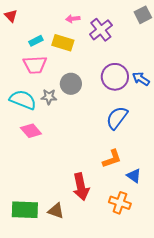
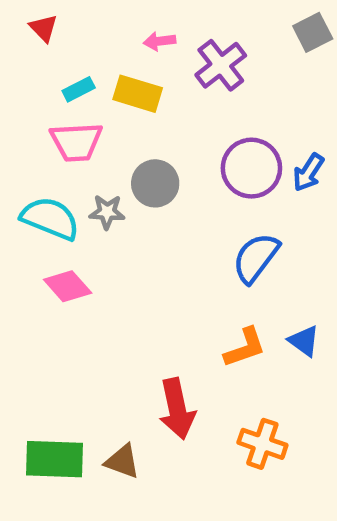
red triangle: (11, 16) -> (44, 28), moved
blue arrow: (141, 79) -> (308, 172), turned -90
blue triangle: (134, 176) -> (304, 341), moved

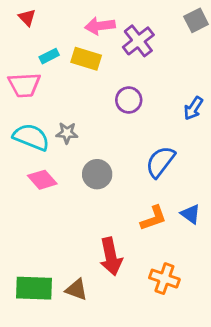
pink arrow: (160, 41) -> (100, 26), size x1.5
pink trapezoid: (76, 142) -> (24, 85), moved
purple circle: (251, 168) -> (129, 100), moved, size x0.7
gray circle: (155, 183) -> (97, 174), moved

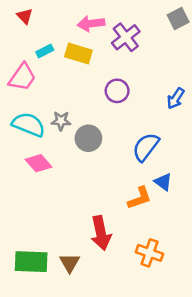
pink trapezoid: (24, 85) -> (22, 77), turned -52
gray circle: (97, 174) -> (88, 138), moved
blue triangle: (191, 214) -> (163, 182), moved
brown triangle: (77, 290) -> (70, 263), turned 40

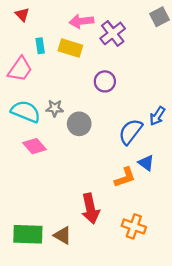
cyan rectangle: (45, 51) -> (40, 46), turned -72
blue arrow: (176, 98) -> (157, 116), moved
brown triangle: (70, 263) -> (62, 235), turned -30

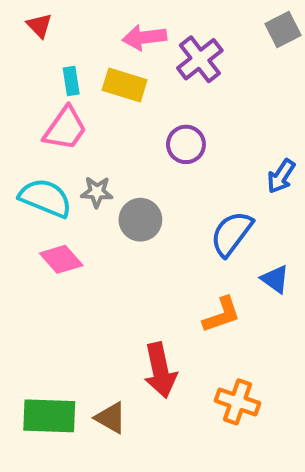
pink trapezoid: (20, 69) -> (65, 129), moved
blue arrow: (157, 116) -> (281, 176), moved
blue triangle: (146, 163) -> (275, 279), moved

